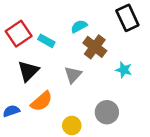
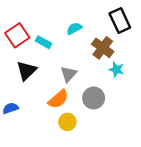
brown cross: (95, 47) -> (103, 48), moved
orange semicircle: (42, 101) -> (58, 99), moved
gray circle: (107, 112) -> (94, 98), moved

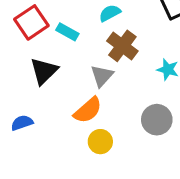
brown cross: (103, 48) -> (122, 46), moved
gray circle: (94, 98) -> (157, 120), moved

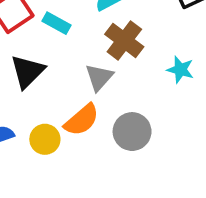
gray circle: (157, 120) -> (132, 132), moved
yellow circle: (100, 142) -> (45, 139), moved

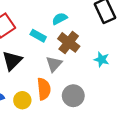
cyan rectangle: (57, 23) -> (38, 36), moved
orange semicircle: (82, 120) -> (44, 89), turned -55

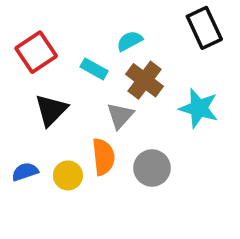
cyan star: (102, 59) -> (199, 108), size x1.5

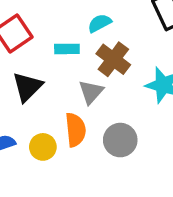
cyan rectangle: (94, 69) -> (67, 49), turned -30

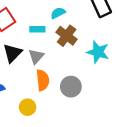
gray triangle: (91, 92) -> (36, 56), moved
yellow circle: (43, 147) -> (28, 107), moved

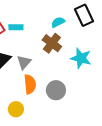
cyan semicircle: (58, 13) -> (58, 22), moved
cyan rectangle: (37, 29) -> (16, 27), moved

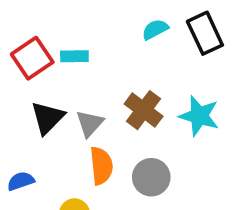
cyan semicircle: (58, 22) -> (155, 29), moved
brown cross: (52, 43) -> (144, 110), moved

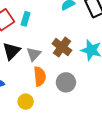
cyan rectangle: (74, 56) -> (26, 19), turned -72

